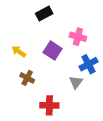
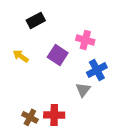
black rectangle: (44, 13) -> (36, 20), moved
brown cross: (27, 78) -> (30, 117), moved

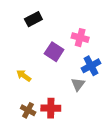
yellow arrow: (21, 56) -> (24, 76), moved

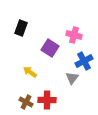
black rectangle: (33, 19) -> (21, 28), moved, turned -42
yellow arrow: (24, 76) -> (30, 72), moved

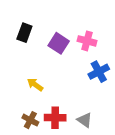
purple square: (50, 48) -> (59, 43), moved
gray triangle: (72, 78) -> (85, 120), moved, turned -32

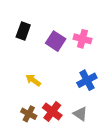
blue cross: (99, 72) -> (87, 80), moved
red cross: (55, 118) -> (52, 112), turned 36

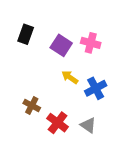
yellow arrow: (33, 80) -> (70, 77), moved
brown cross: (29, 114) -> (32, 105), moved

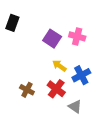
black rectangle: (26, 34) -> (12, 23), moved
red cross: (58, 123) -> (56, 89), moved

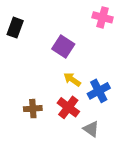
pink cross: (77, 36) -> (103, 17), moved
brown cross: (27, 90) -> (33, 109), turned -32

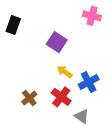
brown cross: (33, 109) -> (29, 98), turned -35

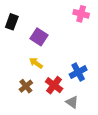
purple square: (57, 42) -> (39, 37), moved
yellow arrow: (65, 72) -> (36, 63), moved

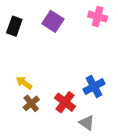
purple square: (39, 37) -> (53, 21), moved
yellow arrow: (36, 63) -> (24, 83), moved

